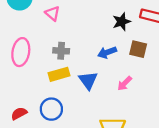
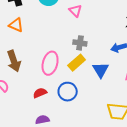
pink ellipse: (21, 52) -> (50, 63), moved
yellow rectangle: (59, 74) -> (77, 63), turned -30

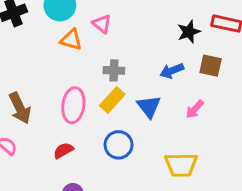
orange triangle: (16, 25) -> (71, 40), moved
blue circle: (68, 92) -> (119, 145), moved

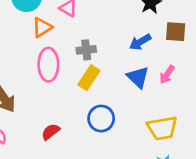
orange triangle: (71, 40) -> (42, 27), turned -40
pink ellipse: (73, 105) -> (48, 65), moved
blue triangle: (149, 107) -> (138, 77), moved

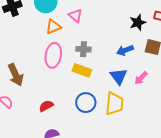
yellow rectangle: (89, 78) -> (82, 70), turned 66
yellow trapezoid: (162, 128) -> (114, 104), moved, turned -85

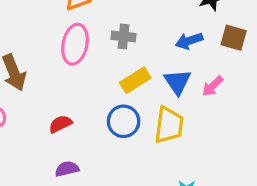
yellow rectangle: (82, 70) -> (135, 80), moved, turned -54

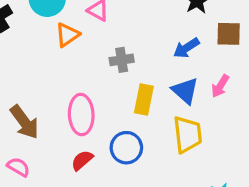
pink ellipse: (75, 44) -> (81, 115), moved
yellow rectangle: (135, 80) -> (144, 99), turned -32
blue circle: (124, 121) -> (126, 148), moved

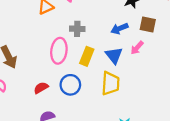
pink arrow: (220, 86) -> (137, 48), moved
pink ellipse: (81, 115) -> (59, 51), moved

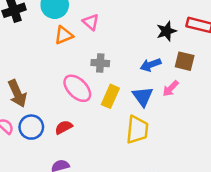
pink ellipse: (59, 51) -> (77, 88), turned -55
blue circle: (70, 85) -> (31, 127), moved
red semicircle: (41, 88) -> (64, 127), moved

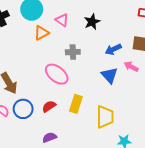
black star: (166, 31) -> (92, 22), moved
pink arrow: (171, 88) -> (131, 67), turned 80
yellow rectangle: (110, 96) -> (76, 104), moved
yellow trapezoid: (137, 130) -> (105, 117), moved

